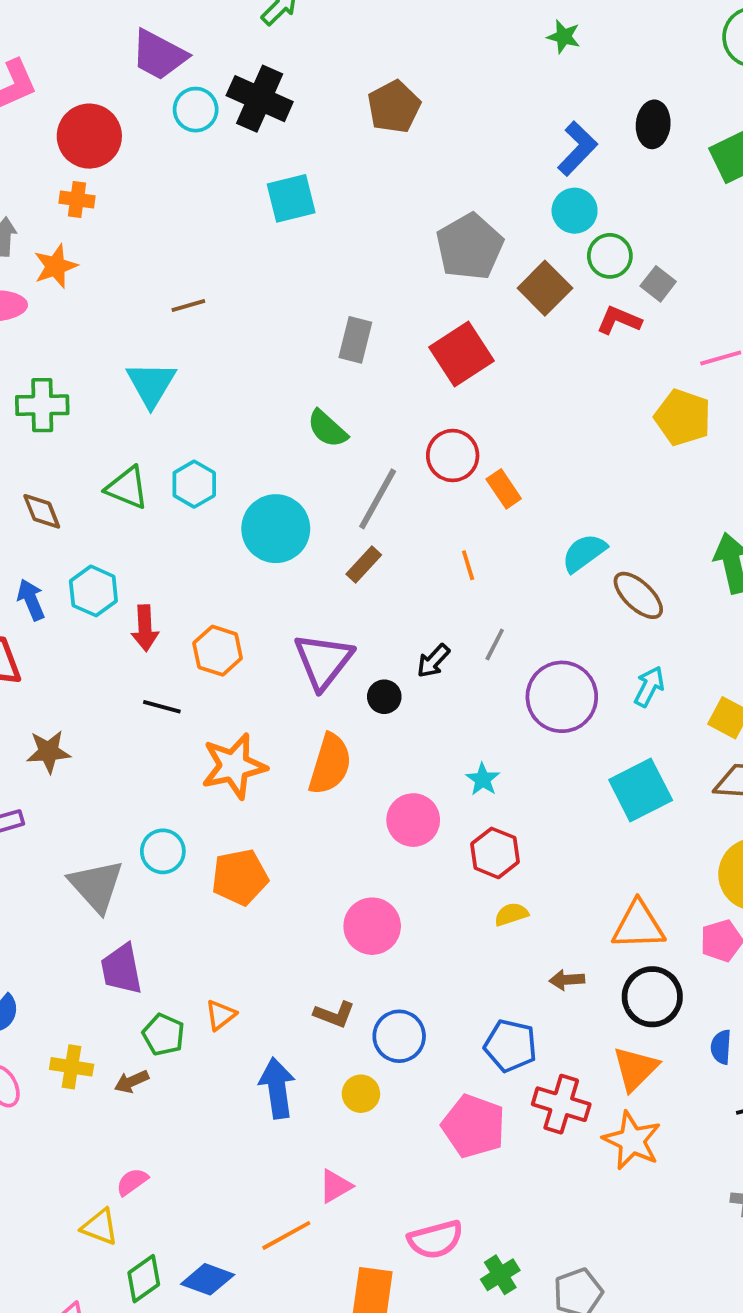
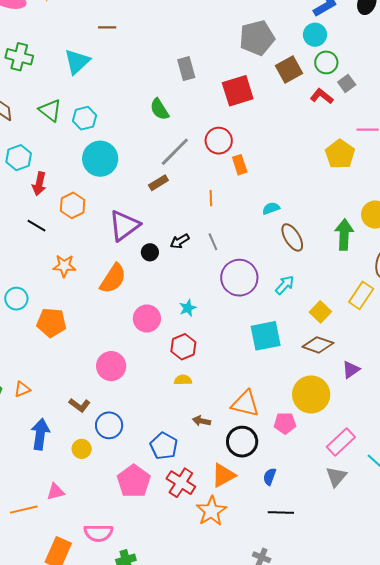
gray rectangle: (355, 340) -> (186, 69), turned -45
cyan circle: (276, 529) -> (100, 159), moved
cyan semicircle: (584, 553) -> (271, 208), size x0.7
gray line: (495, 645) -> (213, 242), turned -66
orange star: (234, 766) -> (64, 266), size x0.7

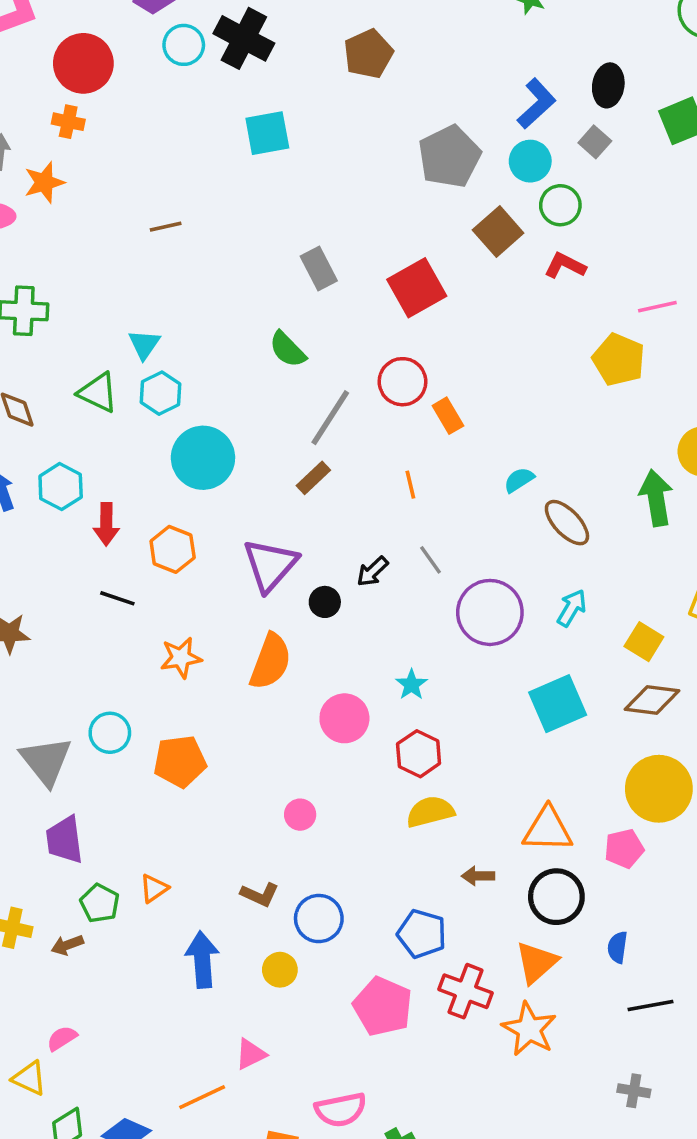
gray pentagon: (257, 38) -> (449, 157), moved
cyan triangle: (77, 62) -> (144, 344), moved, size x0.7
gray square: (347, 83) -> (595, 142), moved
pink circle: (111, 366) -> (300, 815), size x0.6
yellow semicircle: (183, 380) -> (430, 812), size x1.5

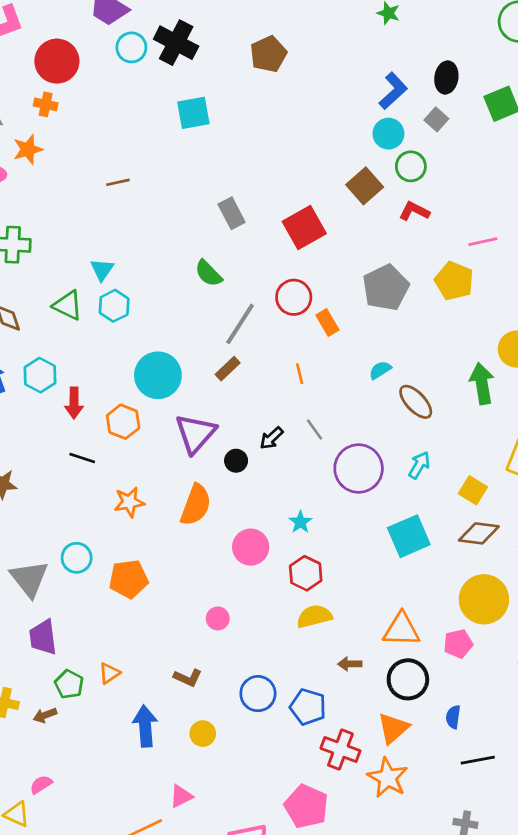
gray pentagon: (449, 157) -> (386, 288), moved
cyan circle: (203, 458) -> (158, 375), moved
blue circle: (319, 919) -> (258, 694), moved
pink pentagon: (383, 1006) -> (306, 806), moved

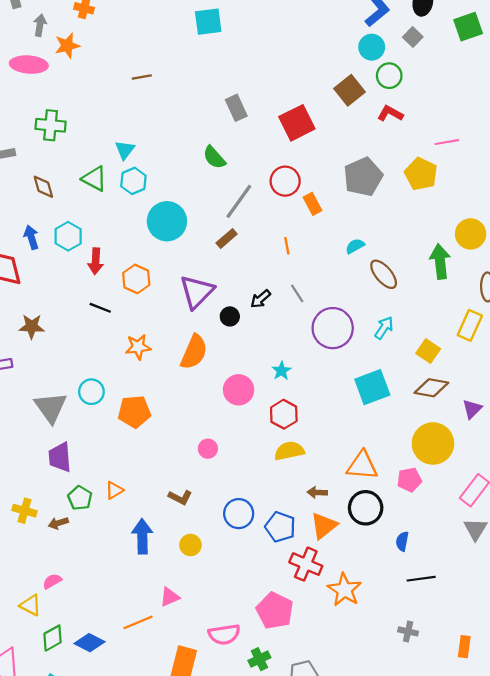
cyan circle: (158, 375) -> (167, 221), moved
orange triangle: (393, 728) -> (324, 526), moved

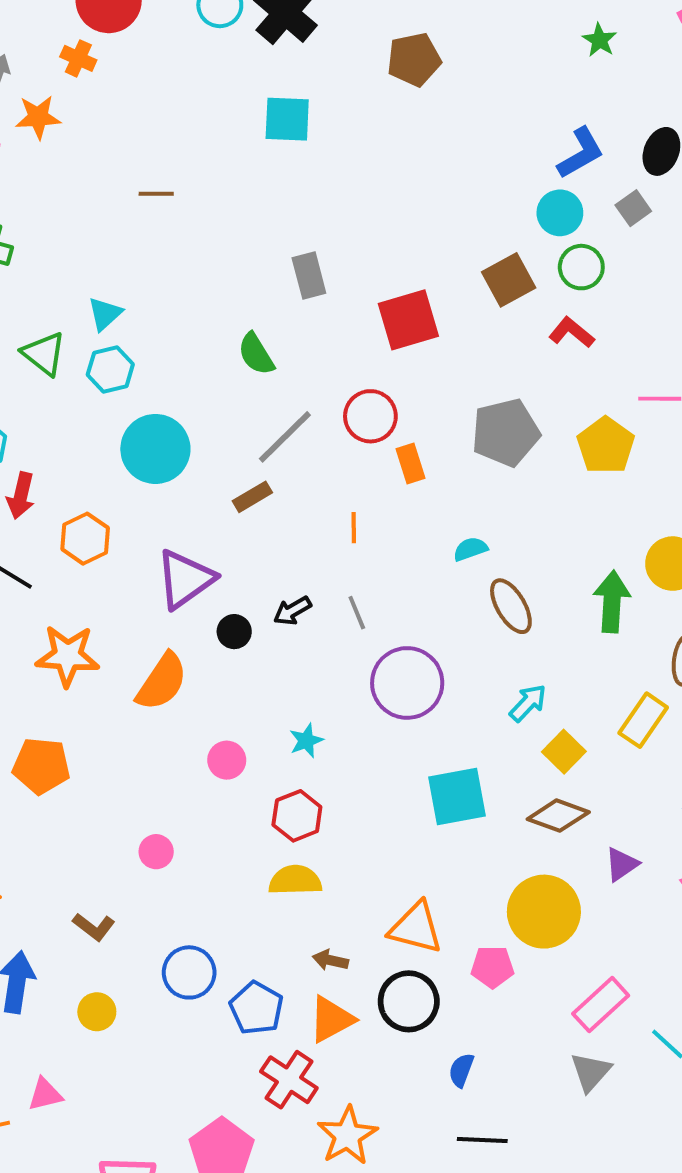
cyan arrow: (384, 328) -> (528, 703), moved
orange star: (138, 347) -> (68, 656), size x1.4
pink circle: (239, 390) -> (227, 760), size x0.7

